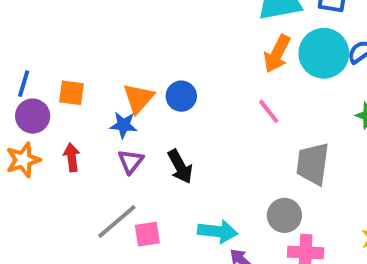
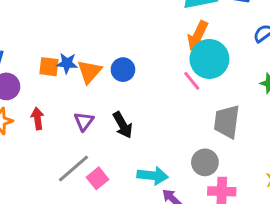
cyan circle: (324, 53) -> (209, 59), moved
orange square: (71, 93) -> (49, 67), moved
blue star: (123, 125) -> (67, 63), moved
pink square: (147, 234) -> (98, 178), turned -30

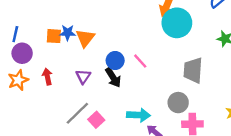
blue circle: (123, 70) -> (115, 60), moved
pink line: (192, 81) -> (140, 61), moved

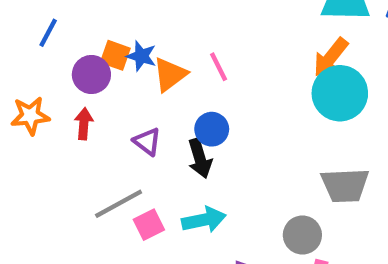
purple circle: (22, 53) -> (91, 74), moved
pink line: (140, 61) -> (219, 67), moved
gray trapezoid: (193, 70) -> (345, 185), turned -112
purple triangle: (83, 77) -> (147, 142), turned -42
cyan arrow: (138, 115) -> (204, 220), moved, turned -30

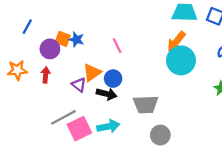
orange triangle: (170, 74) -> (92, 73), moved
black arrow: (200, 158) -> (107, 94), turned -60
gray trapezoid: (345, 185) -> (146, 104), moved
pink square: (149, 225) -> (79, 129), size x1.5

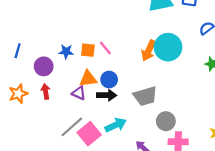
orange square: (63, 39) -> (88, 50), moved
orange arrow: (176, 41) -> (149, 51), moved
orange triangle: (92, 73) -> (88, 79), turned 42

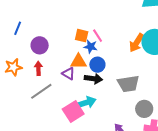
blue star: (66, 52) -> (91, 47), moved
cyan arrow: (116, 125) -> (86, 103), moved
gray line: (72, 127) -> (41, 91), moved

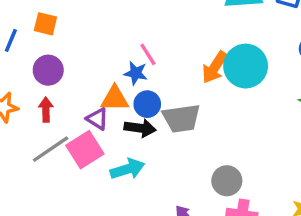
orange square: (82, 36) -> (45, 24), moved
gray trapezoid: (128, 84) -> (181, 118), moved
pink square: (73, 112) -> (85, 150), moved

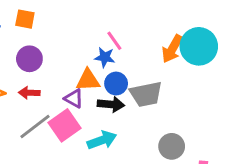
red arrow: (46, 110) -> (29, 93), turned -84
gray circle: (227, 181) -> (172, 146), moved

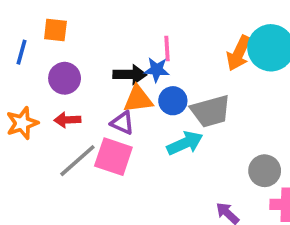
pink line: (114, 41) -> (167, 49), turned 36
black arrow: (111, 104) -> (130, 75), moved
pink square: (64, 125) -> (113, 157), turned -32
cyan arrow: (102, 140) -> (185, 143), moved
gray circle: (172, 146) -> (265, 171), moved

